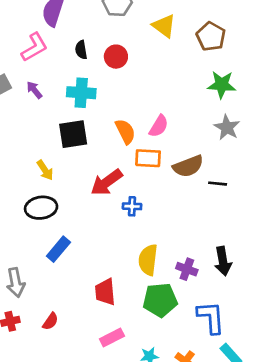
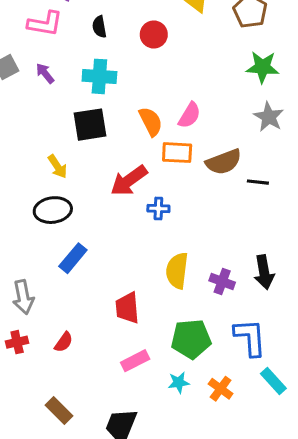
pink L-shape: (34, 47) -> (45, 24), turned 40
red circle: (116, 57) -> (154, 34), moved
green pentagon: (160, 300) -> (191, 339), moved

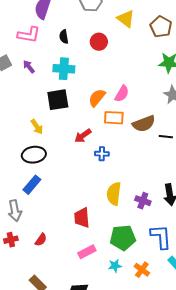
orange semicircle: (151, 121) -> (97, 98), turned -114
red arrow: (129, 181) -> (83, 136), size x0.7
blue rectangle: (73, 258) -> (32, 185), moved

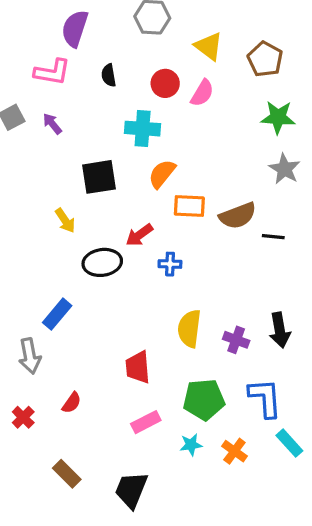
cyan cross: (64, 69) -> (143, 129), moved
pink semicircle: (122, 94) -> (202, 93), moved
black ellipse: (34, 155) -> (102, 262), moved
red cross: (11, 240) -> (23, 417), moved, turned -32

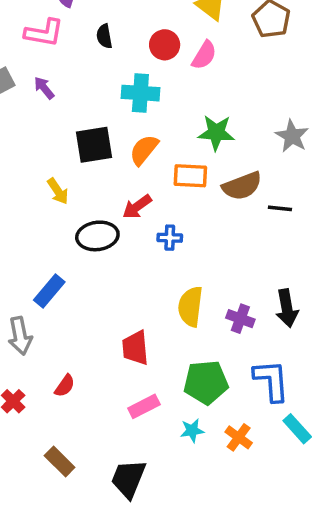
green star: (278, 117) -> (216, 133), moved
orange semicircle: (162, 174) -> (144, 150), moved

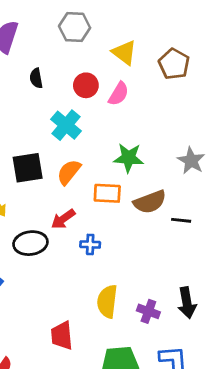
cyan cross: (140, 93) -> (66, 125), turned 36

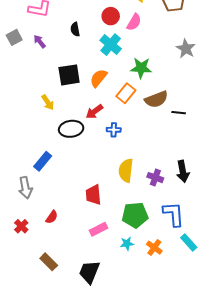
black semicircle: (36, 78) -> (75, 29), moved
cyan cross: (66, 125) -> (111, 45), moved
gray star: (191, 161) -> (186, 49), moved
orange rectangle: (107, 193) -> (126, 93), turned -54

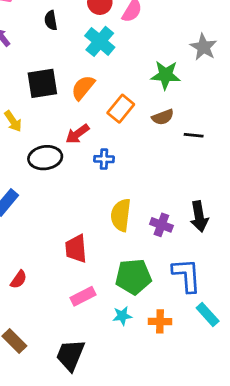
green star: (141, 68) -> (166, 75), moved
brown semicircle: (156, 99) -> (163, 117), size x0.7
orange cross: (154, 248) -> (160, 321), turned -35

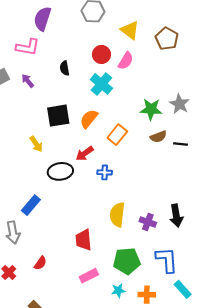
gray star: (203, 47) -> (179, 104), moved
brown semicircle: (163, 117) -> (158, 137), moved
black line: (194, 135) -> (180, 144), moved

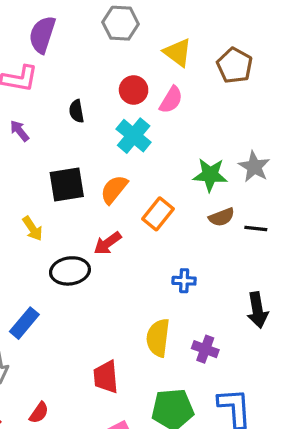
blue cross: (105, 172) -> (184, 281), moved
black arrow: (176, 216) -> (257, 310), moved

